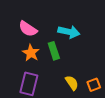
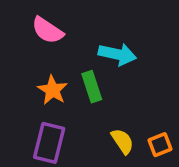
pink semicircle: (28, 29) -> (47, 30), moved

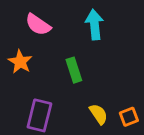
cyan arrow: (117, 54) -> (94, 25), moved, turned -108
orange star: (53, 90) -> (20, 62), moved

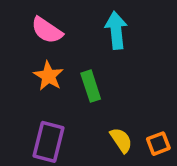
orange star: (20, 62) -> (48, 76), moved

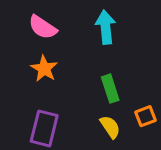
green rectangle: (91, 86) -> (110, 89), moved
orange square: (158, 144) -> (145, 116), moved

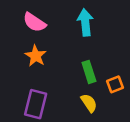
orange square: (145, 116) -> (115, 84), moved

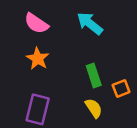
cyan arrow: (85, 22) -> (90, 23), turned -45

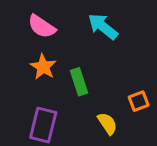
green rectangle: (94, 76) -> (79, 82), moved

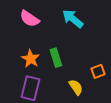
orange star: (43, 67) -> (31, 59), moved

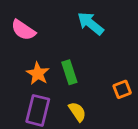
pink semicircle: (30, 19) -> (23, 30), moved
yellow semicircle: (76, 87) -> (77, 112), moved

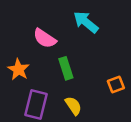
pink semicircle: (23, 30) -> (45, 38), moved
orange star: (38, 74) -> (18, 70), moved

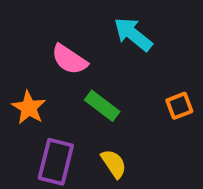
green rectangle: (66, 68) -> (102, 106), turned -35
orange square: (116, 85) -> (179, 106), moved

